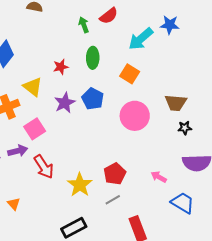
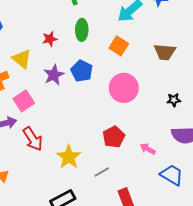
brown trapezoid: (176, 103) -> (165, 52), moved
red pentagon: (115, 174) -> (114, 137), moved

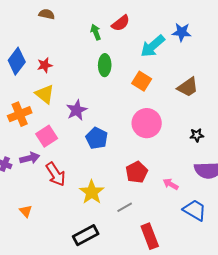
red star: (50, 39) -> (45, 65), moved
brown trapezoid: (165, 52) -> (188, 87), turned -40
blue pentagon: (82, 71) -> (97, 138), moved

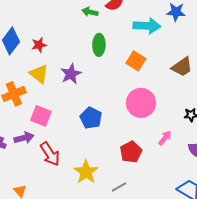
green arrow: (96, 32) -> (90, 12), turned -56
cyan arrow: (153, 46) -> (147, 26), turned -136
purple star: (77, 110) -> (71, 74), moved
pink square: (47, 136) -> (41, 116), turned -35
pink arrow: (171, 184) -> (165, 138), moved, turned 98

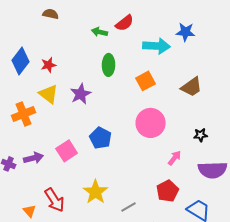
orange square: (136, 61) -> (146, 81), turned 30
pink square: (41, 116) -> (67, 151), moved, turned 35
red pentagon: (131, 152) -> (168, 191), moved
red arrow: (50, 154) -> (55, 200), moved

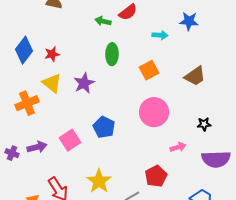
cyan arrow: (157, 46) -> (160, 35), size x0.6
pink arrow: (175, 158) -> (178, 147), turned 35
red pentagon: (168, 191) -> (156, 176), moved

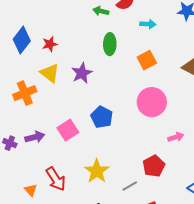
cyan arrow: (160, 35) -> (148, 24), moved

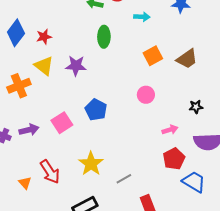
orange square: (147, 60) -> (153, 56), moved
purple star: (82, 73) -> (76, 66), turned 30
pink circle: (152, 102) -> (146, 95), size x0.6
red pentagon: (154, 166) -> (174, 159), moved

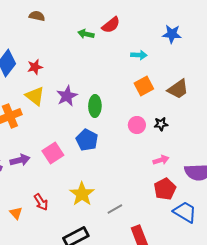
cyan arrow: (142, 17) -> (139, 55), moved
green ellipse: (104, 37) -> (95, 106), moved
purple star: (76, 66) -> (67, 96), turned -30
black star: (196, 107) -> (161, 124), moved
red arrow: (50, 172) -> (41, 202), size x0.7

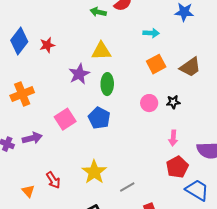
yellow triangle: (35, 96) -> (101, 51), moved, turned -40
pink square: (53, 153) -> (65, 119), moved
pink arrow: (161, 160) -> (173, 138), turned 112

